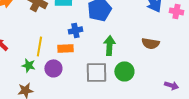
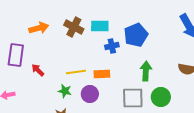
blue cross: (75, 30) -> (112, 46), moved
yellow line: (39, 46) -> (76, 72), turned 72

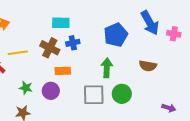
brown cross: (74, 27) -> (50, 48), moved
blue pentagon: (136, 35) -> (116, 35), moved
yellow line: (76, 72) -> (18, 53), moved

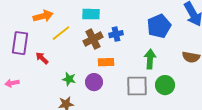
cyan rectangle: (61, 23) -> (91, 14), moved
brown cross: (50, 48) -> (93, 39), turned 36
yellow line: (18, 53) -> (61, 33), moved, turned -30

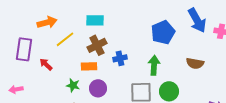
blue cross: (116, 34) -> (120, 58), moved
orange rectangle: (106, 62) -> (89, 66), moved

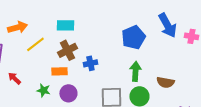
brown semicircle: (195, 63) -> (165, 82), moved
red arrow: (46, 64) -> (14, 78), moved
green arrow: (154, 65) -> (135, 71), moved

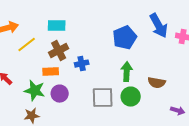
green star: (43, 90) -> (35, 91), size x1.5

